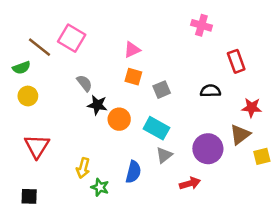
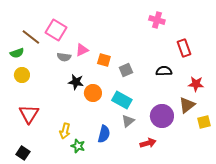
pink triangle: (132, 50) -> (82, 50), moved
gray semicircle: (84, 83) -> (64, 57), moved, turned 136
black square: (29, 196) -> (23, 153), turned 32

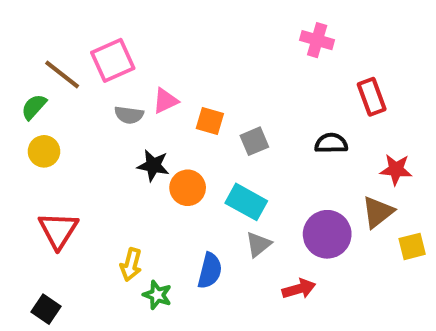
pink square: (56, 30) -> (113, 60), turned 35
green semicircle: (17, 53) -> (34, 107), turned 152

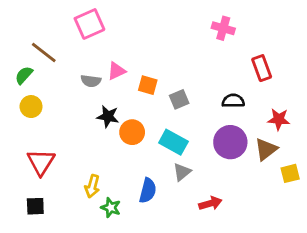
pink square: (113, 60) -> (89, 24), moved
purple circle: (327, 234) -> (230, 142), moved
black square: (46, 309) -> (35, 206), moved, turned -36

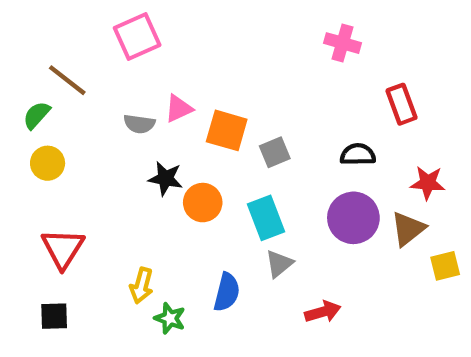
orange square: (148, 85) -> (227, 130), size x1.4
cyan rectangle: (173, 142) -> (266, 218), turned 40

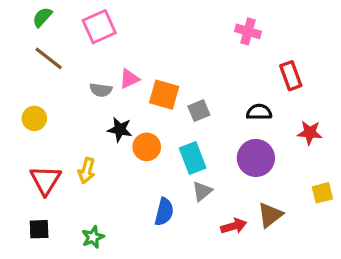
green semicircle: (37, 115) -> (42, 17), moved
brown triangle: (408, 229) -> (270, 215), moved
yellow arrow: (141, 286) -> (87, 171), moved
green star: (170, 318) -> (93, 237), moved, turned 30

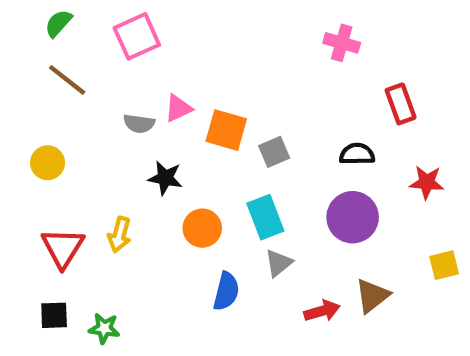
orange circle: (147, 147) -> (202, 228), moved
green star: (93, 237) -> (104, 328), moved, turned 30

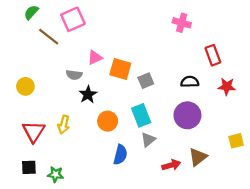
brown line: (67, 80) -> (49, 37), moved
gray semicircle: (139, 124) -> (74, 75), moved
black star: (165, 178) -> (88, 94), turned 30
red star: (427, 182) -> (227, 86), moved

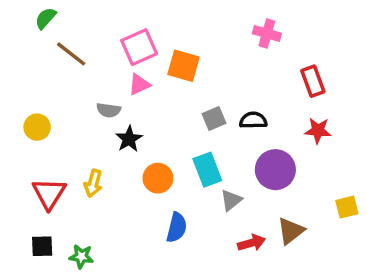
pink square: (73, 19) -> (139, 47), moved
orange square: (120, 69) -> (183, 66), moved
black semicircle: (190, 82) -> (253, 120), moved
red star: (227, 86) -> (318, 130), moved
gray triangle: (148, 140) -> (231, 200), moved

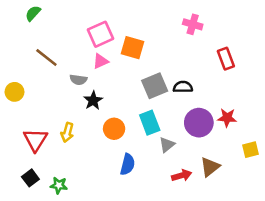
brown line: (71, 54) -> (46, 57), moved
gray square: (214, 119) -> (155, 86), size x1.5
yellow circle: (37, 127) -> (14, 92), moved
red star: (318, 130) -> (227, 118), moved
black square: (42, 246) -> (30, 178), turned -35

